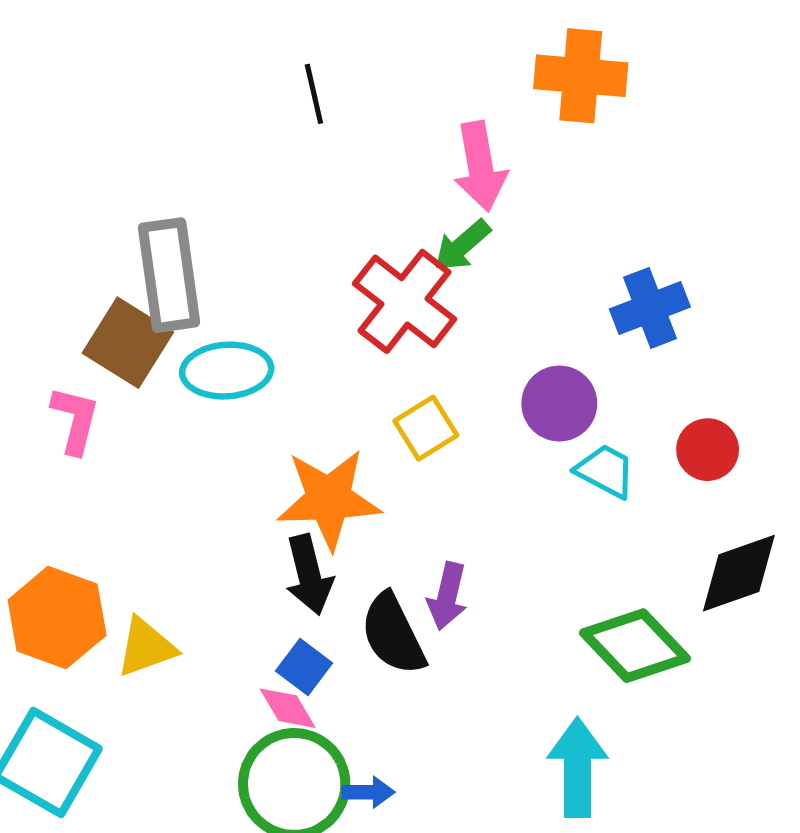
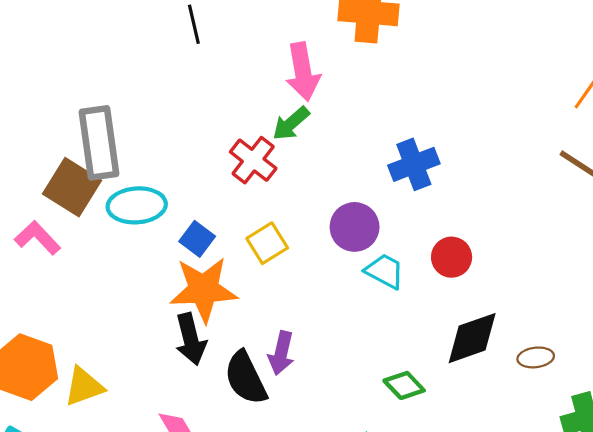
red cross: (405, 301) -> (253, 160), size x0.7
pink L-shape: (75, 420) -> (38, 238), turned -57
green diamond: (635, 646) -> (404, 385), size x0.6
blue square: (304, 667) -> (197, 239), moved

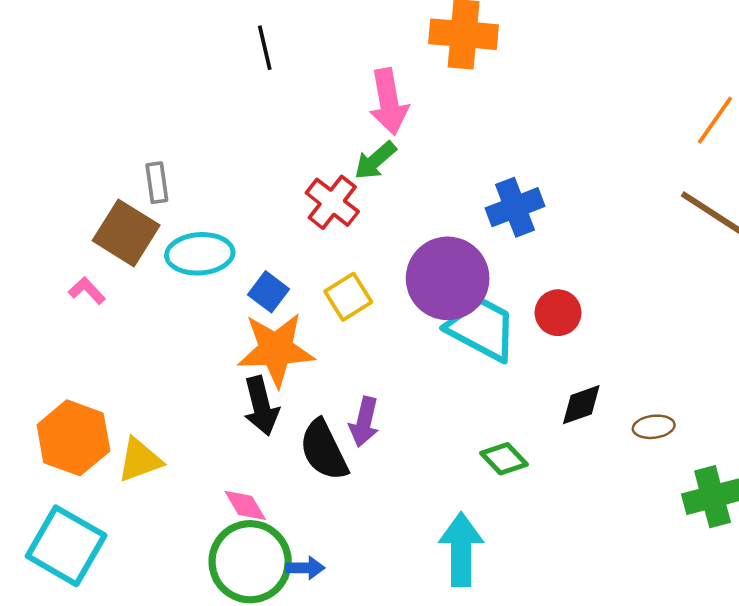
gray rectangle: (99, 143) -> (157, 183), size x0.5
purple circle: (355, 227) -> (448, 278), size x1.5
pink L-shape: (38, 238) -> (87, 291), size x0.7
cyan trapezoid: (385, 271) -> (482, 329), size x1.6
black diamond: (472, 338) -> (581, 405), size x0.7

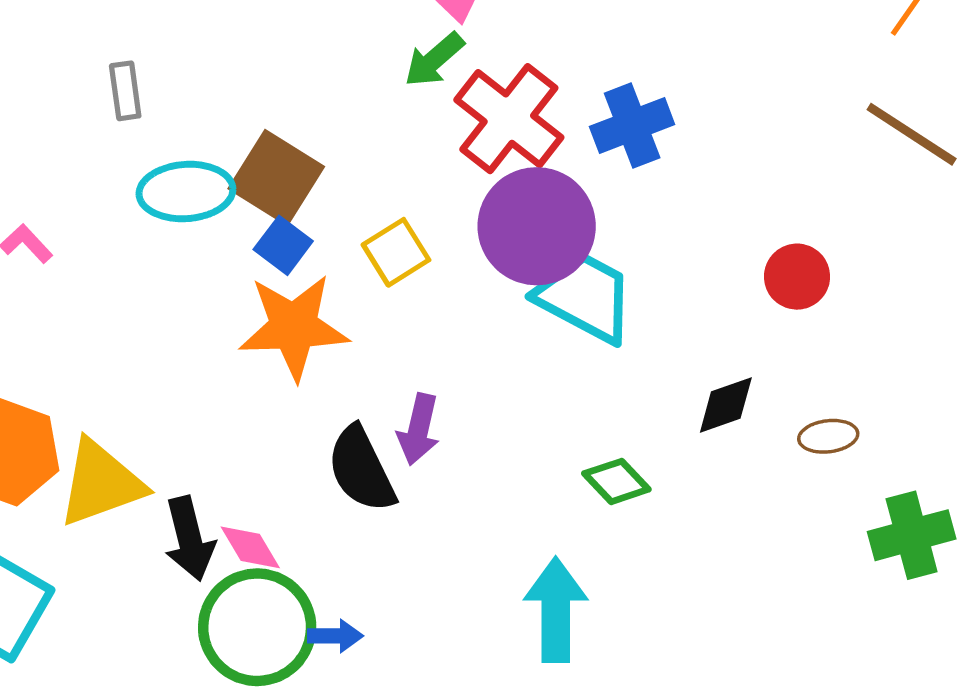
red cross: (332, 202) -> (509, 119), moved, size x1.4
brown square: (126, 233) -> (276, 178), moved
red circle: (558, 313) -> (797, 277), moved
black arrow: (261, 406) -> (189, 539), moved
yellow triangle: (140, 460) -> (101, 483), size x1.4

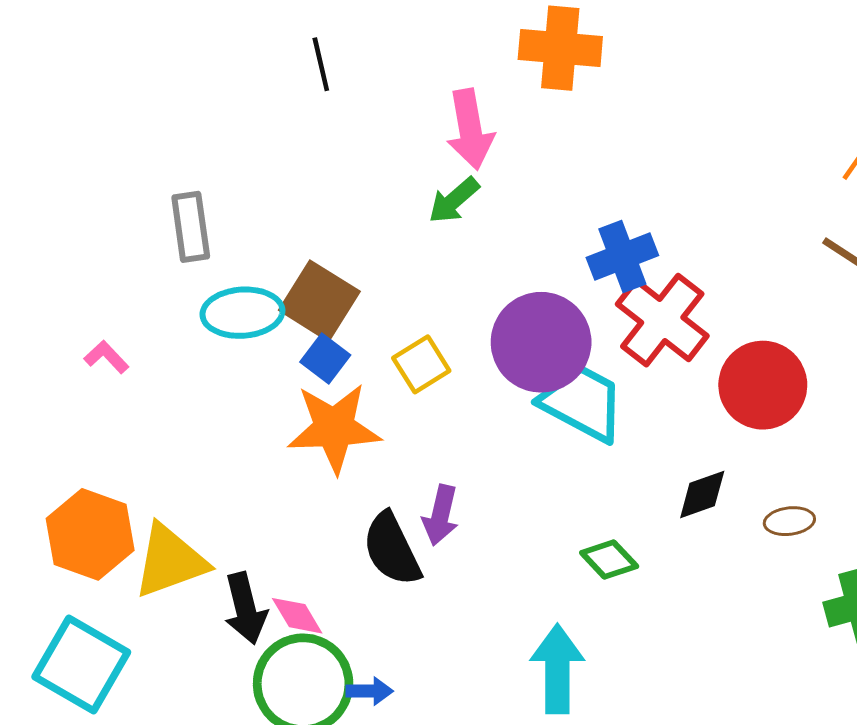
gray rectangle: (125, 91) -> (191, 227), size x1.4
red cross: (509, 119) -> (662, 320), moved
red circle: (797, 277) -> (763, 385), size x1.6

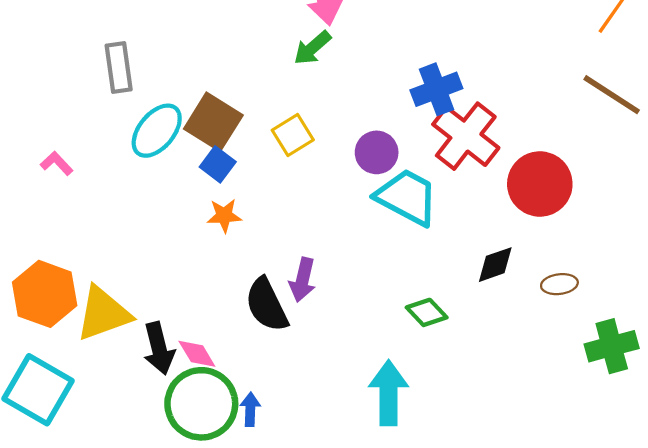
cyan ellipse: (242, 313) -> (157, 131), turned -46
purple circle: (541, 342) -> (377, 152), size x0.6
yellow square: (421, 364) -> (293, 135), moved
orange star: (334, 428) -> (224, 216), size x0.5
blue arrow: (370, 691) -> (250, 409), turned -88

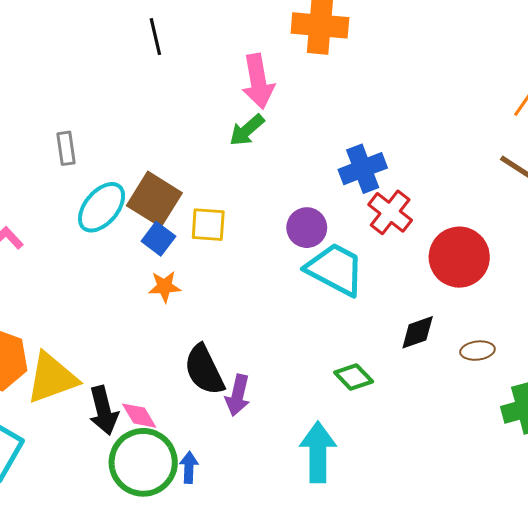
gray rectangle: (119, 68) -> (66, 148), size x0.7
yellow square: (293, 135) -> (208, 225), moved, turned 36
red cross: (466, 136) -> (390, 212), size x0.7
purple arrow: (303, 280) -> (238, 395), moved

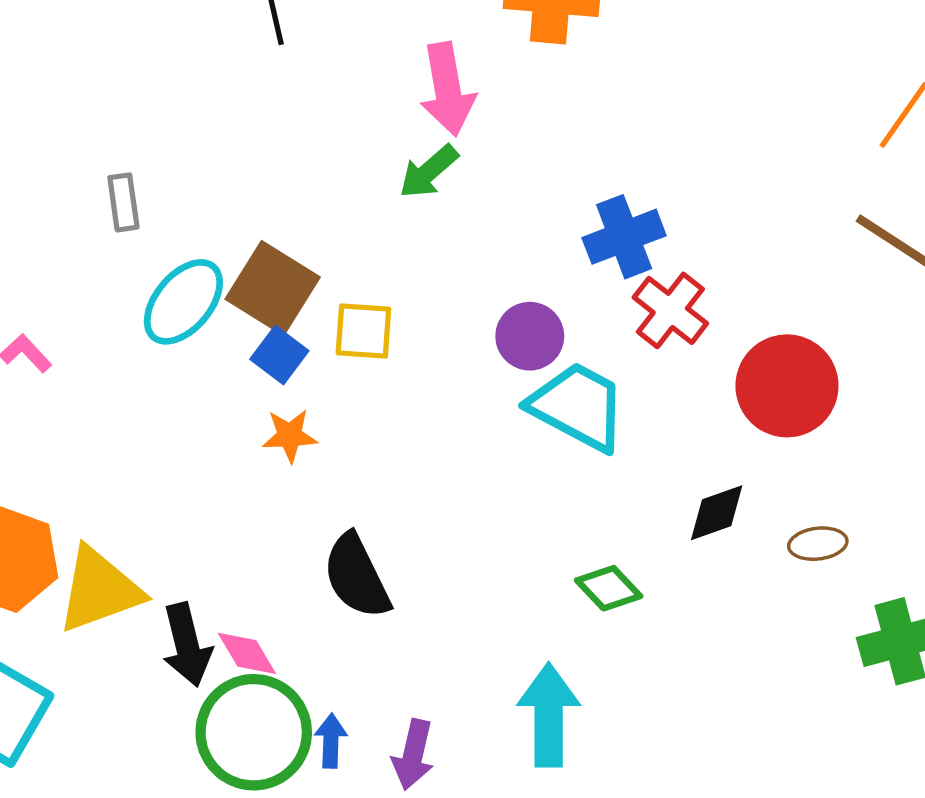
purple arrow: (238, 395) -> (413, 755), moved

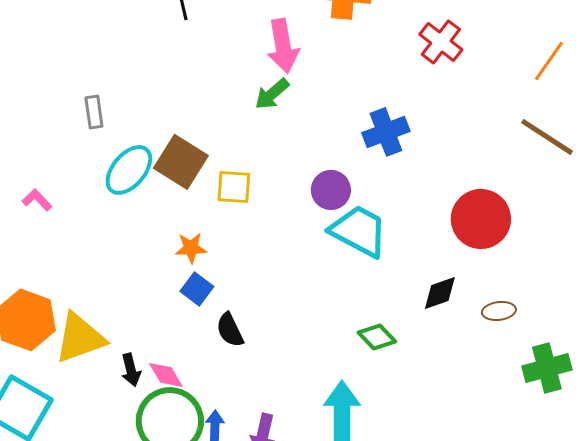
red cross: (670, 310) -> (441, 42), moved
blue square: (279, 355) -> (197, 289), moved
black semicircle: (357, 576) -> (230, 330), size x0.7
black arrow: (187, 645) -> (131, 370), size x0.7

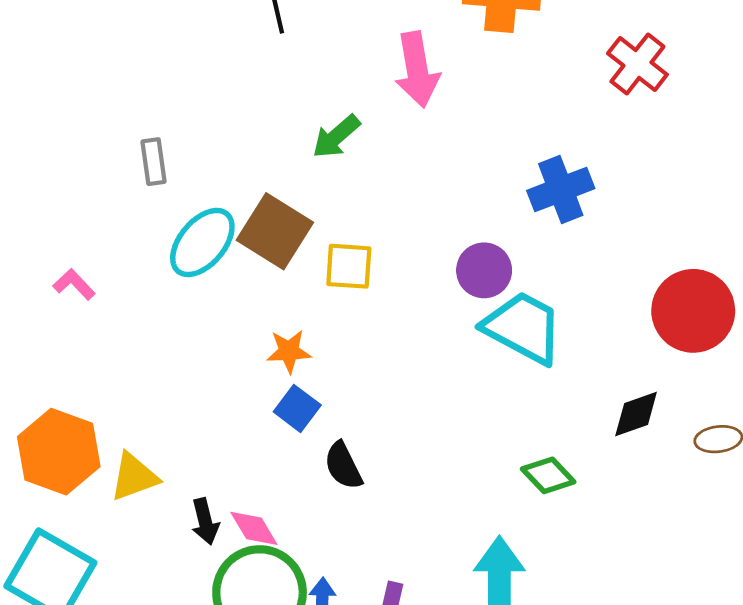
green arrow: (272, 94) -> (336, 137), moved
yellow triangle: (80, 338) -> (134, 477), size x0.7

